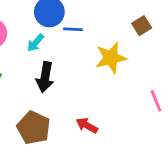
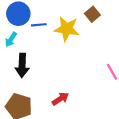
yellow star: (111, 58) -> (67, 29), moved, turned 30
red arrow: (87, 125) -> (60, 99), turned 126

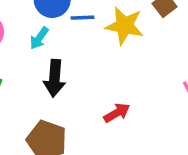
red arrow: (60, 99) -> (117, 113), moved

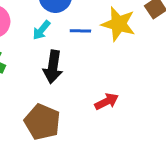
blue line: (83, 18) -> (80, 31), moved

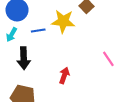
red arrow: (107, 101) -> (64, 75), turned -35

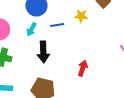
yellow star: (63, 21) -> (81, 16), size x0.6

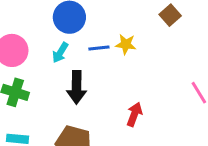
yellow star: (81, 16) -> (126, 44), moved

